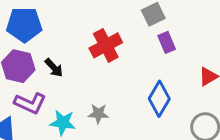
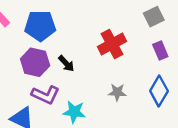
purple rectangle: (167, 42) -> (160, 51), moved
gray star: (98, 114) -> (117, 92), moved

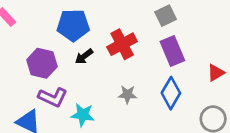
blue pentagon: (40, 26) -> (73, 25), moved
purple rectangle: (160, 51) -> (172, 51), size x1.5
black arrow: (66, 64) -> (84, 56), moved, turned 96

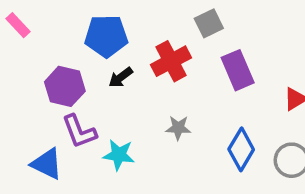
gray square: (166, 16) -> (209, 23), moved
blue diamond: (171, 93) -> (241, 149), moved
purple L-shape: (53, 97) -> (79, 131), turned 44

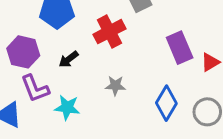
purple rectangle: (238, 70) -> (180, 48), moved
black arrow: (121, 77) -> (69, 59), moved

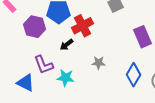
red cross: (109, 32) -> (83, 26), moved
purple hexagon: (23, 52) -> (35, 27), moved

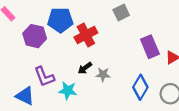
black arrow: (67, 45) -> (85, 68), moved

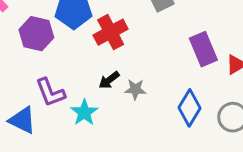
cyan star: (68, 91) -> (84, 112), turned 30

